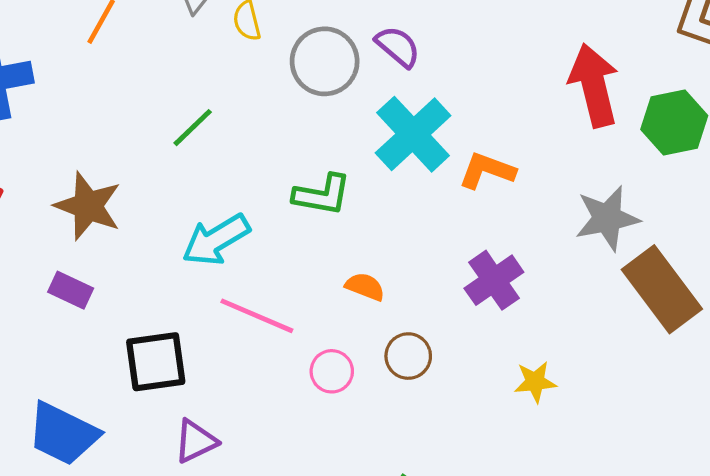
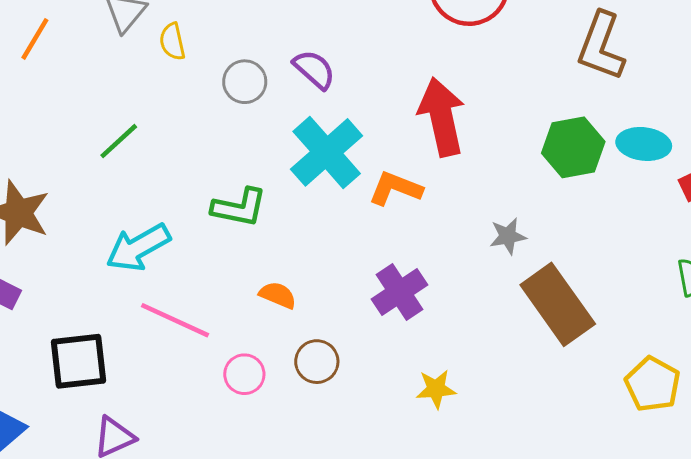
gray circle: (325, 61) -> (245, 82), size x0.7
red arrow: (594, 85) -> (442, 117), moved
gray star: (607, 218) -> (508, 236), size x0.6

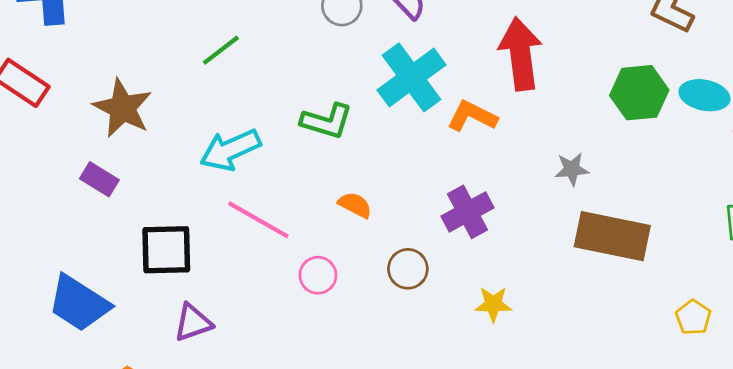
brown rectangle: (558, 304) -> (612, 236), turned -48
brown circle: (317, 362) -> (408, 269), moved
yellow pentagon: (653, 384) -> (693, 317), size x0.7

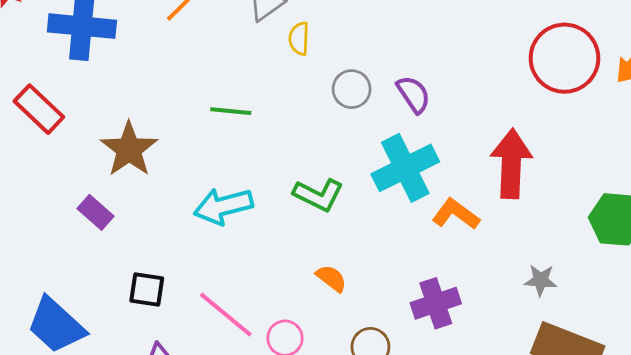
green line: (221, 50) -> (231, 111), turned 33
pink line: (258, 220) -> (226, 315), moved
black square: (166, 250) -> (147, 289), size x0.7

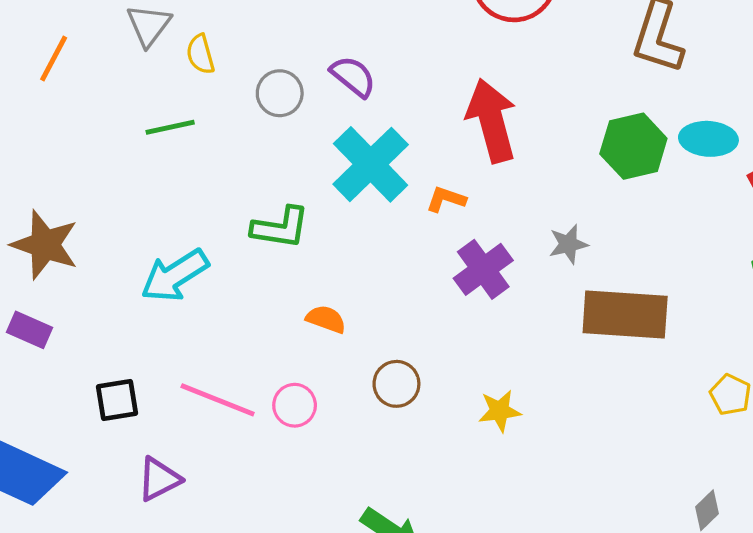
green line: (231, 111) -> (170, 127), moved
orange L-shape: (456, 214) -> (446, 199), size x0.7
purple cross: (436, 303) -> (483, 269), moved

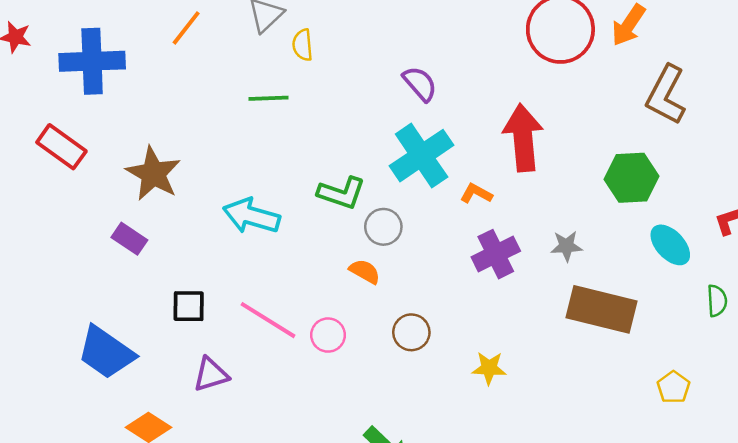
gray circle: (280, 93) -> (383, 227), moved
cyan ellipse: (708, 139) -> (670, 245), moved, turned 33
cyan arrow: (175, 276) -> (251, 216), turned 38

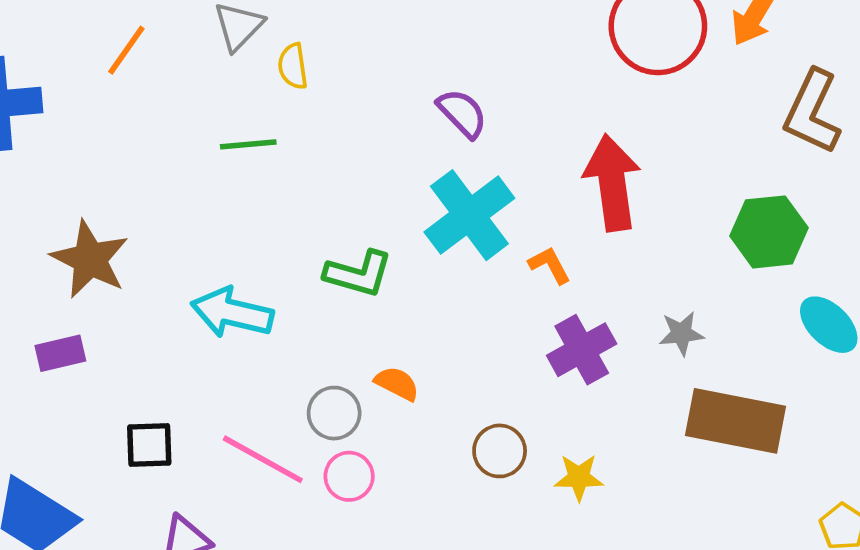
orange L-shape: (476, 193) -> (550, 265), turned 36
gray circle: (383, 227) -> (334, 413), moved
purple rectangle: (129, 239) -> (60, 353), turned -44
brown circle: (411, 332) -> (500, 451), moved
yellow star: (489, 368) -> (579, 477), moved

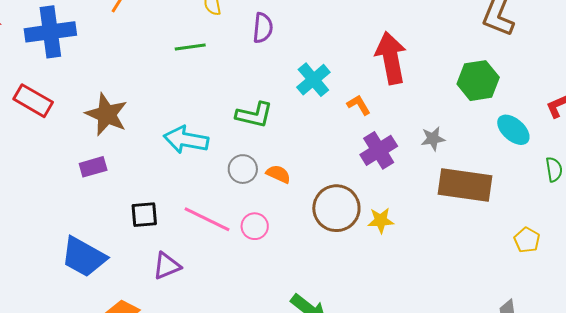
purple semicircle: (462, 113) -> (263, 28), moved, turned 52
cyan cross: (469, 215) -> (313, 80), size x0.7
gray circle: (334, 413) -> (243, 169), moved
brown circle: (500, 451) -> (336, 208), size x1.6

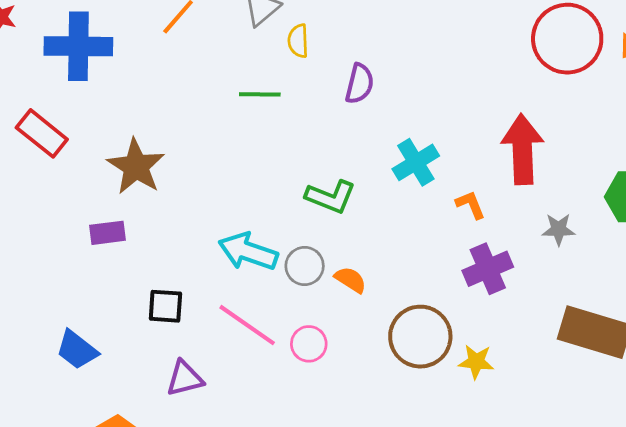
gray star: (433, 139) -> (559, 229), moved
cyan arrow: (186, 140) -> (248, 252), moved
blue trapezoid: (84, 257) -> (77, 350), size x0.7

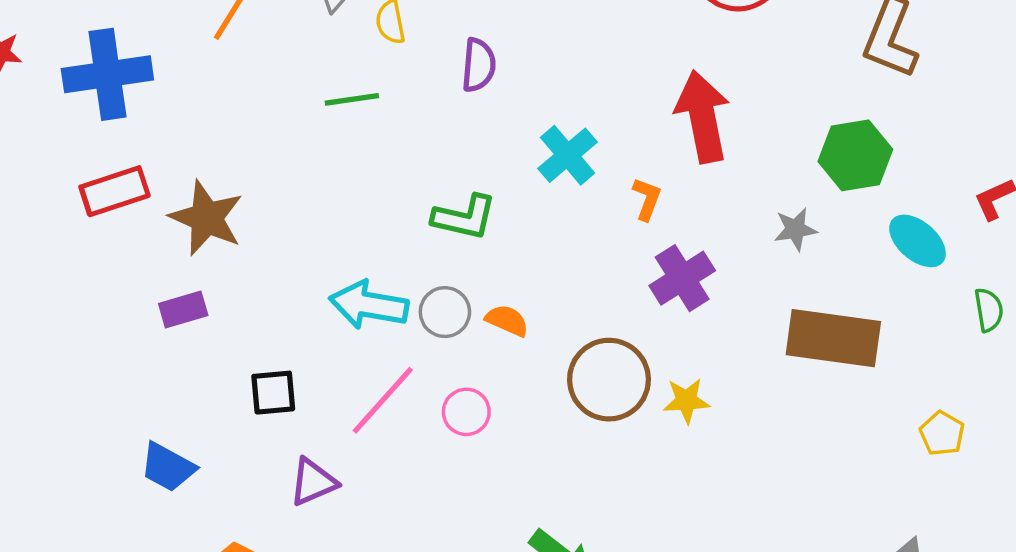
red rectangle: (42, 133) -> (115, 191), moved, turned -48
orange L-shape: (471, 205) -> (647, 199), turned 52
gray star: (559, 229) -> (795, 229), moved
pink line: (247, 325) -> (383, 400), turned -74

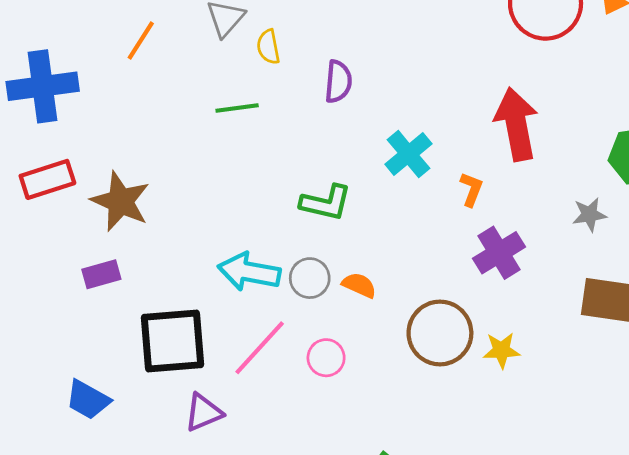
black square: (273, 393) -> (172, 341), size x1.8

